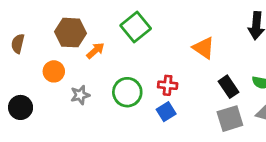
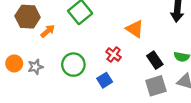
orange circle: (54, 71) -> (14, 63), moved
red cross: (168, 85) -> (114, 55), moved, turned 32

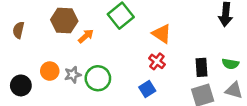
orange triangle: (135, 29) -> (162, 34), moved
black rectangle: (155, 60) -> (201, 67), turned 30
green circle: (73, 65) -> (98, 78), moved

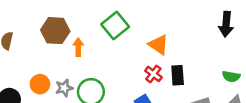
orange arrow: (86, 36) -> (78, 47), turned -49
black rectangle: (201, 67) -> (178, 75), moved

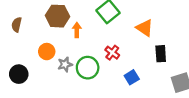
red cross: (153, 74) -> (112, 53), moved
orange circle: (40, 84) -> (47, 52), moved

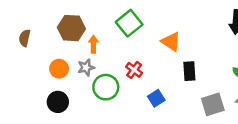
gray star: (65, 64) -> (86, 67), moved
black circle: (19, 74) -> (58, 102), moved

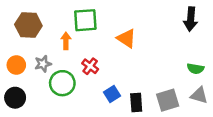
green square: (129, 23) -> (85, 20), turned 35
orange arrow: (93, 44) -> (66, 41), moved
black rectangle: (189, 71) -> (136, 103), moved

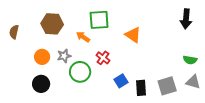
orange arrow: (66, 41) -> (83, 37), turned -56

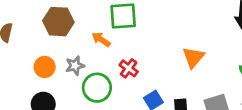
orange triangle: (133, 35) -> (193, 57), moved, turned 36

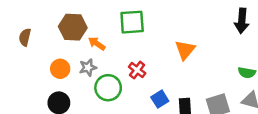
orange arrow: (101, 39) -> (97, 44), moved
orange triangle: (193, 57) -> (185, 50), moved

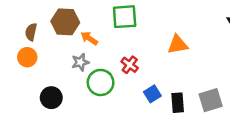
brown semicircle: (25, 37) -> (31, 32), moved
orange triangle: (185, 50) -> (178, 45), turned 40
orange circle: (60, 69) -> (27, 57), moved

